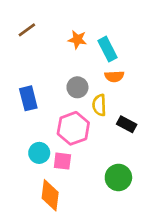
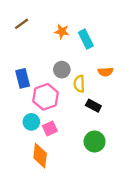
orange semicircle: (114, 76) -> (105, 72), moved
black rectangle: (127, 124) -> (93, 106), moved
pink hexagon: (73, 128) -> (46, 97), moved
pink square: (62, 161) -> (50, 128), turned -32

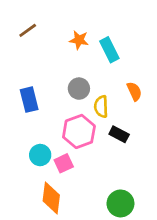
orange semicircle: (105, 72) -> (134, 91), turned -112
pink hexagon: (46, 97) -> (79, 131), moved
green circle: (95, 142) -> (120, 203), moved

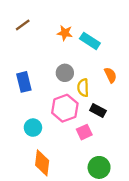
cyan rectangle: (109, 50) -> (90, 41), turned -30
pink square: (64, 163) -> (84, 132), moved

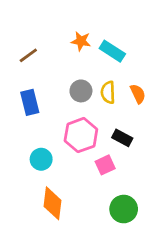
brown line: (23, 25) -> (28, 55), moved
yellow semicircle: (83, 88) -> (108, 92), moved

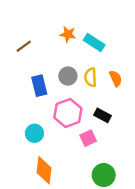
blue rectangle: (30, 102) -> (39, 86), moved

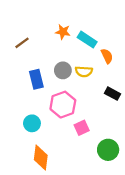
yellow semicircle: (91, 77) -> (84, 72), turned -84
orange semicircle: (116, 78) -> (107, 56), moved
black rectangle: (102, 115) -> (112, 94), moved
green circle: (104, 175) -> (108, 150), moved

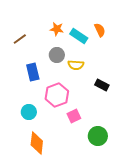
orange semicircle: (107, 56) -> (100, 30), moved
gray circle: (63, 70) -> (57, 55), moved

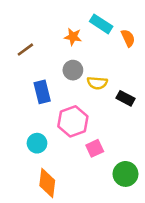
cyan rectangle: (79, 36) -> (101, 24), moved
black rectangle: (102, 85) -> (125, 98), moved

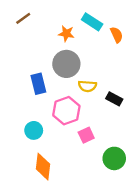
brown line: (25, 50) -> (23, 18), moved
gray circle: (73, 70) -> (66, 64), size x1.5
yellow semicircle: (97, 83) -> (87, 86), moved
black rectangle: (125, 98) -> (114, 99), moved

